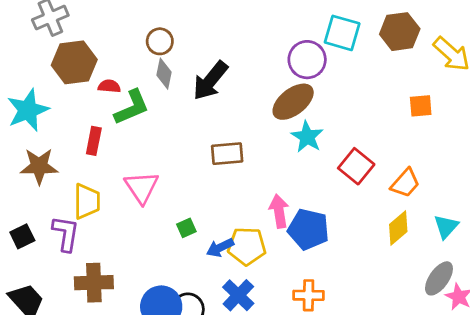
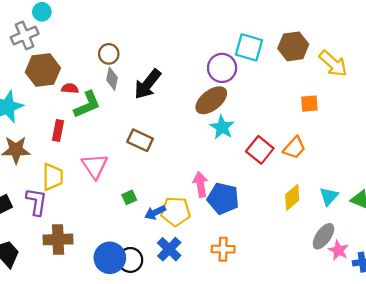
brown rectangle: (227, 154) -> (140, 140), moved, turned 30
orange trapezoid: (405, 183) -> (294, 148), moved

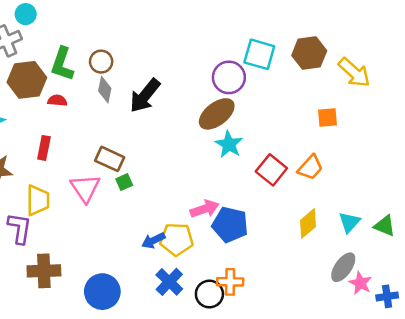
green L-shape: (87, 105) -> (62, 64), moved, turned 132
brown rectangle: (140, 140) -> (110, 159), moved
pink arrow: (200, 184) -> (205, 209), turned 80
green square: (129, 197) -> (124, 182), moved
black circle: (130, 260) -> (209, 294), moved

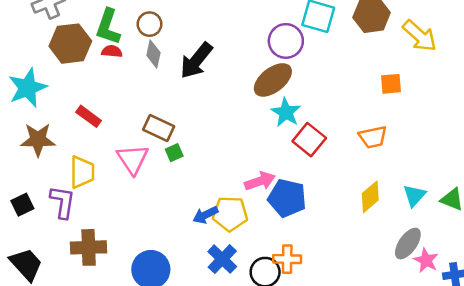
red semicircle: (57, 101) -> (112, 51), moved
red rectangle: (44, 148) -> (89, 116), turned -65
orange trapezoid: (310, 167) -> (373, 137), turned 36
red square: (271, 170) -> (309, 140), moved

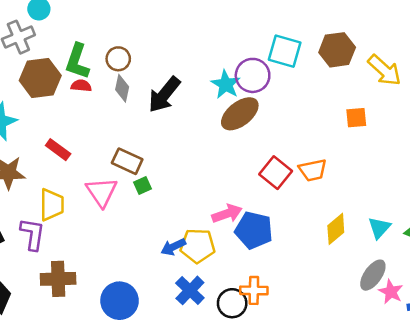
cyan star: (286, 112) -> (226, 84), moved
orange trapezoid: (373, 137) -> (313, 170), moved

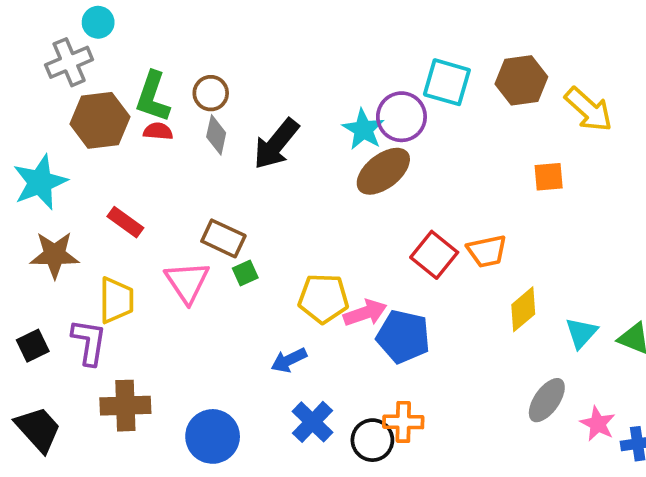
yellow diamond: (336, 229) -> (523, 309), moved
yellow pentagon: (198, 246) -> (323, 298), moved
gray ellipse: (373, 275) -> (547, 400), moved

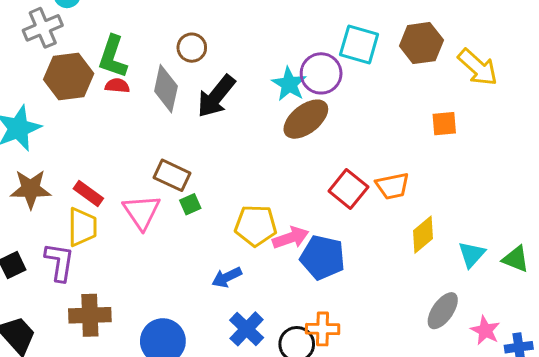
brown circle: (211, 93) -> (192, 48), moved
gray diamond: (216, 135) -> (166, 89), size x1.4
red rectangle: (125, 222) -> (88, 194), moved

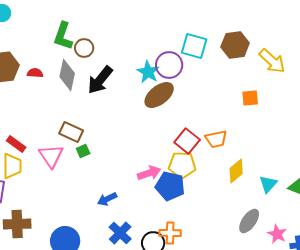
green L-shape: (113, 57) -> (63, 36), moved
yellow pentagon: (256, 226) -> (182, 165), moved

